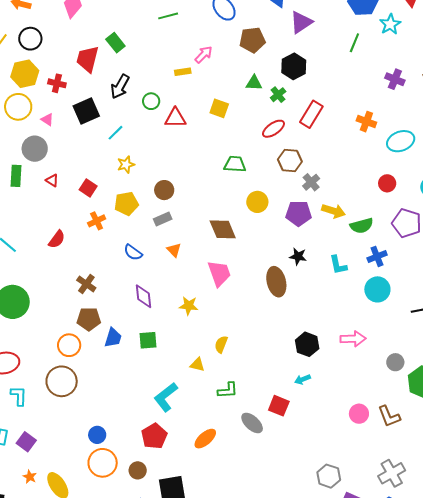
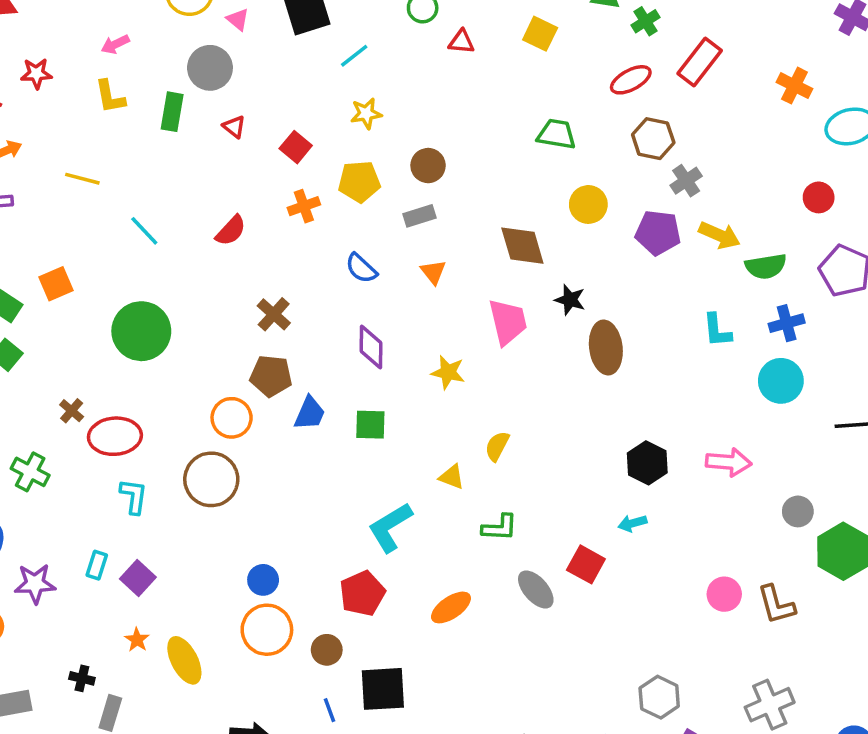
red triangle: (175, 118) -> (462, 42), size x0.7
black star: (298, 256) -> (570, 300), moved

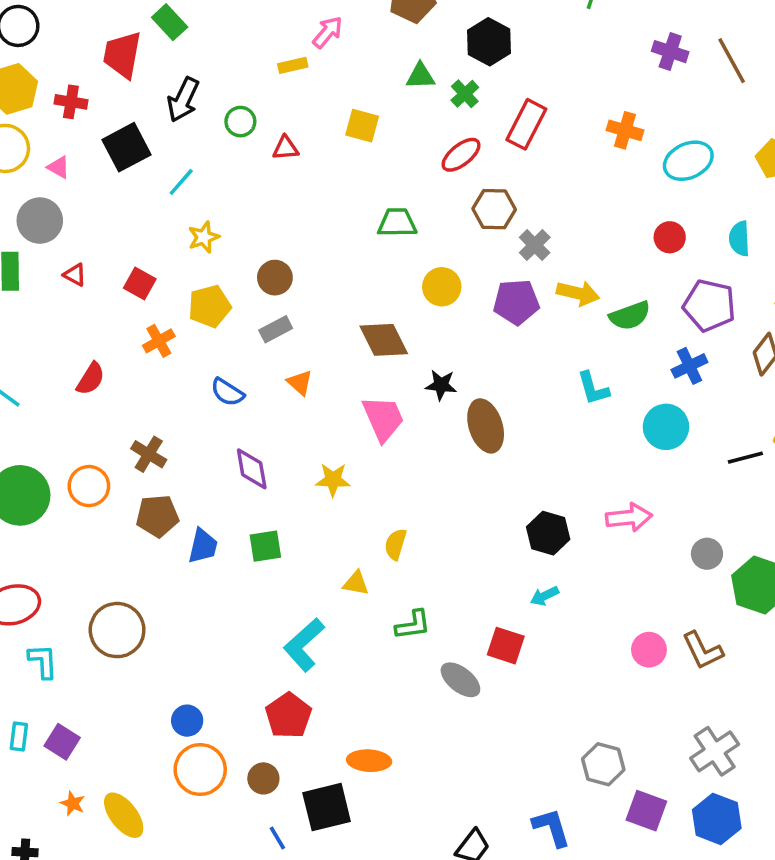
blue cross: (787, 323) -> (689, 366), moved
orange circle: (232, 418) -> (89, 486), moved
orange ellipse: (451, 607) -> (369, 761), moved, turned 48

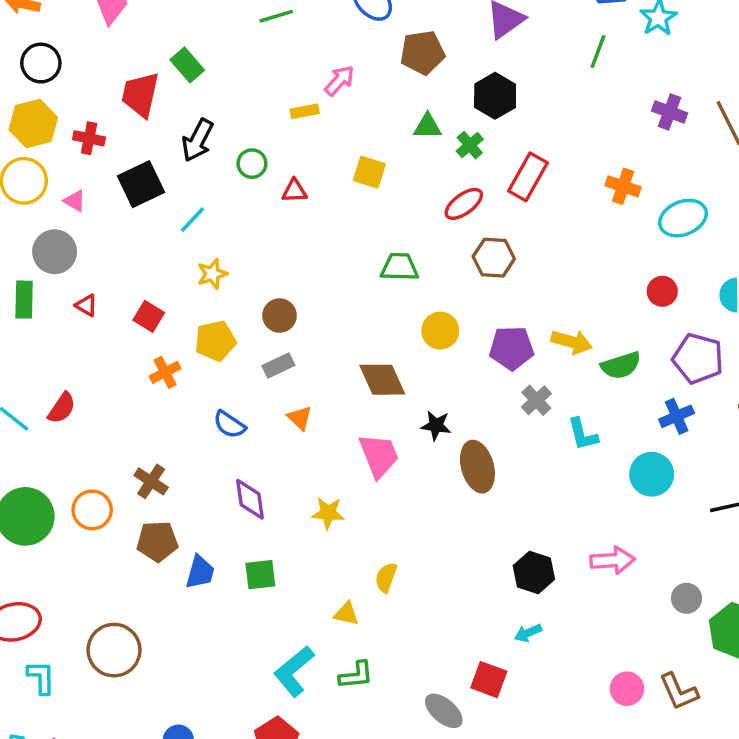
gray cross: (535, 245) -> (536, 400), moved
red semicircle: (91, 379) -> (62, 408), moved
green L-shape: (413, 625) -> (356, 675), moved

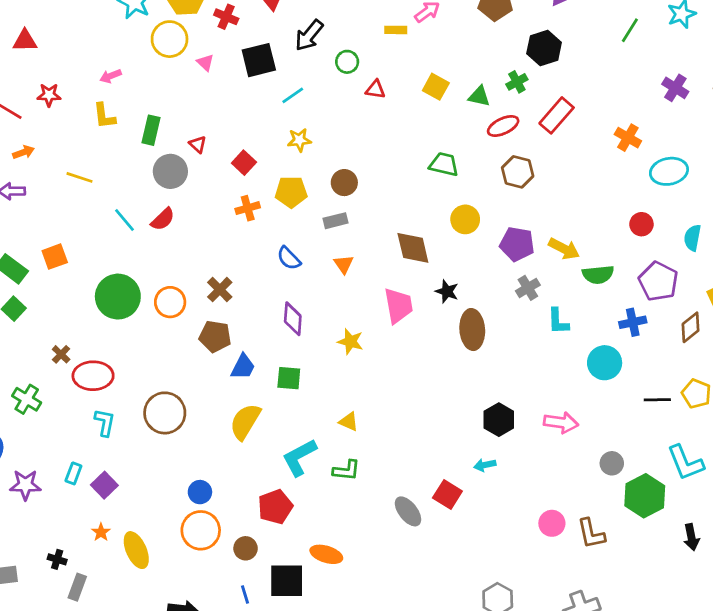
green triangle: (428, 126) -> (479, 96), moved
gray circle: (55, 252) -> (170, 171), moved
yellow semicircle: (386, 577) -> (245, 422), moved, size x1.6

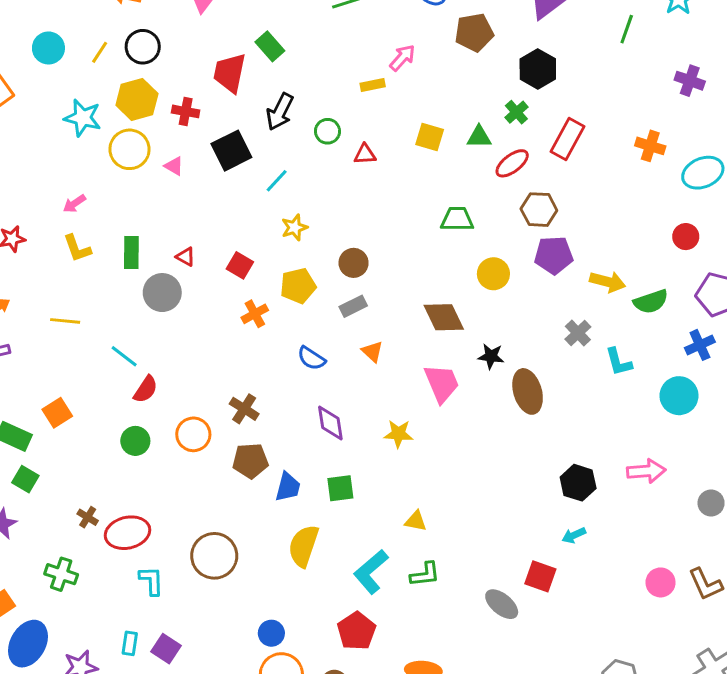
red semicircle: (163, 219) -> (146, 389), moved
purple pentagon: (517, 244) -> (554, 255), moved
green circle: (118, 297) -> (135, 441), size x0.6

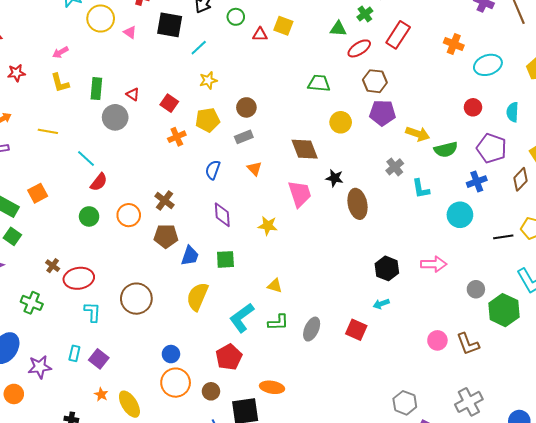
yellow square: (430, 137) -> (283, 26), moved
black square: (231, 151) -> (170, 25), turned 32
blue semicircle: (311, 358) -> (213, 170), turned 72
gray ellipse: (502, 604) -> (312, 329), moved, turned 70

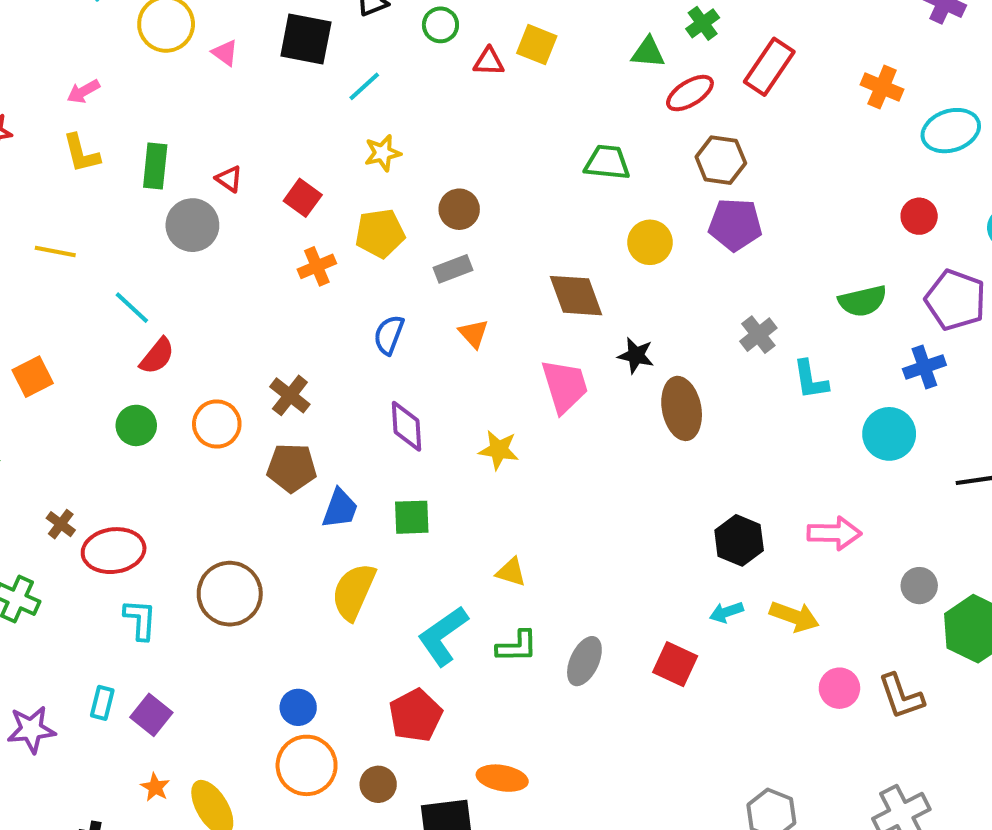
yellow arrow: (418, 134) -> (794, 616), moved

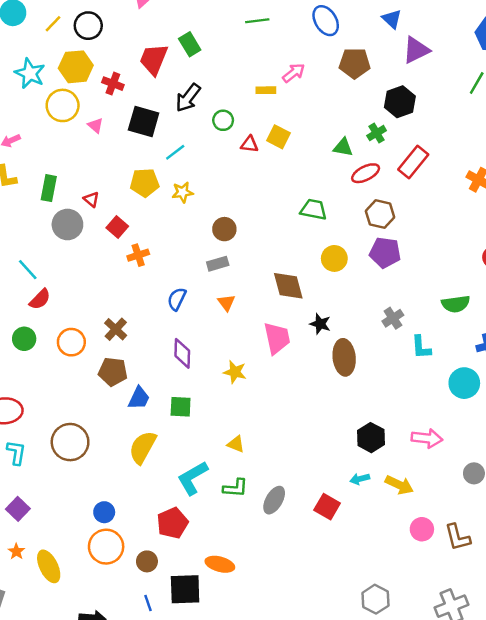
red square: (303, 198) -> (117, 227), moved
yellow pentagon: (380, 233) -> (145, 183), moved

